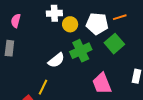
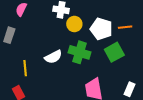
green cross: (81, 51) -> (80, 52), turned 30
yellow line: (43, 87) -> (25, 68), moved, turned -42

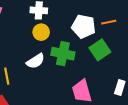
yellow circle: (74, 24) -> (41, 32), moved

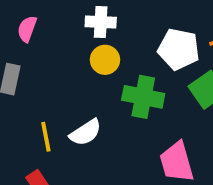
white semicircle: (36, 61) -> (86, 132), moved

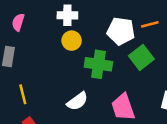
white semicircle: (86, 132) -> (77, 101), moved
yellow line: (46, 137) -> (23, 94), moved

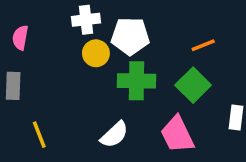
orange line: (150, 24) -> (203, 45), moved
white pentagon: (121, 31) -> (130, 36), moved
green square: (141, 57) -> (193, 85), moved

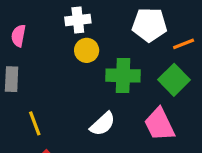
white pentagon: (130, 36) -> (149, 25), moved

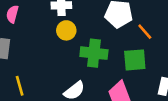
orange line: (184, 44) -> (145, 32), turned 66
green square: (174, 80) -> (135, 60), turned 35

